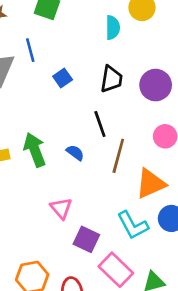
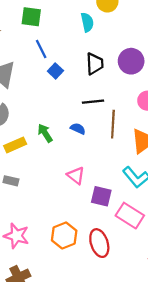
blue line: (30, 50) -> (41, 49), moved
black line: (100, 124) -> (93, 102), turned -65
green arrow: (35, 150) -> (45, 133), size x0.7

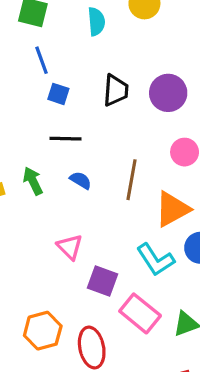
cyan semicircle: (87, 22) -> (96, 22), moved
blue square: (55, 71) -> (58, 94), turned -32
black line: (93, 102) -> (65, 139), moved

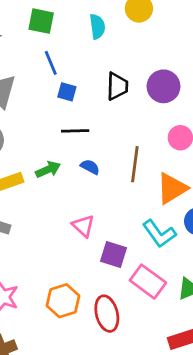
green arrow: (33, 181) -> (48, 169), turned 95

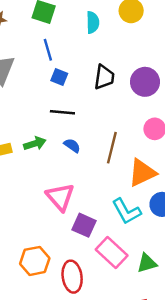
pink triangle: (83, 226) -> (60, 197), size x1.4

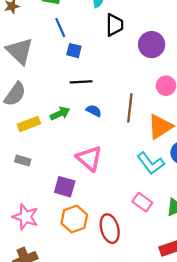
black trapezoid: (104, 77) -> (114, 25), moved
purple square: (84, 225) -> (65, 187), moved
pink rectangle: (112, 253) -> (142, 202), size x0.7

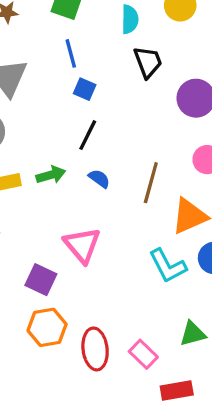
black trapezoid: (114, 25) -> (148, 62), turned -30
black line: (81, 82) -> (88, 135), turned -70
pink rectangle: (142, 202) -> (143, 354), moved

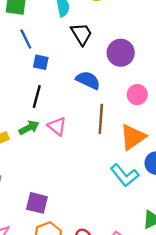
black line: (88, 135) -> (37, 96), moved
blue semicircle: (99, 179) -> (88, 80), moved, size x1.5
pink triangle: (82, 245) -> (57, 126), moved, size x0.7

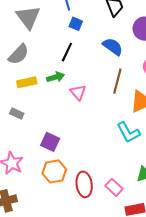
pink triangle: (57, 126) -> (78, 92), moved

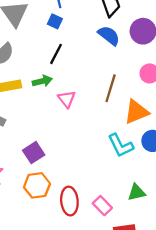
blue square: (76, 24) -> (55, 21), moved
blue semicircle: (113, 47) -> (109, 35), moved
purple square: (50, 142) -> (34, 153), turned 30

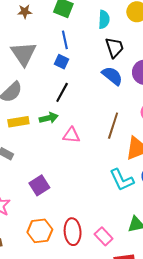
pink triangle: (67, 99) -> (71, 135), turned -48
orange hexagon: (37, 185) -> (40, 231), moved

